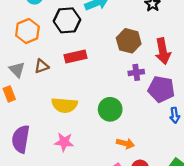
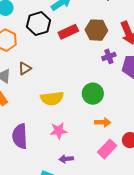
red rectangle: (76, 56) -> (68, 32), moved
orange arrow: (125, 143) -> (103, 122), moved

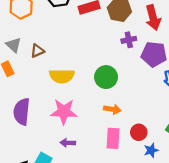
brown triangle: (25, 68) -> (37, 51), moved
pink star: (58, 131) -> (64, 112), size x1.4
pink rectangle: (107, 149) -> (113, 138), turned -48

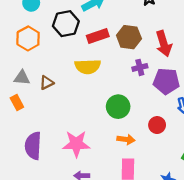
gray triangle: (13, 45) -> (22, 78), turned -35
yellow semicircle: (62, 76) -> (88, 67), moved
red circle: (139, 132) -> (157, 125), moved

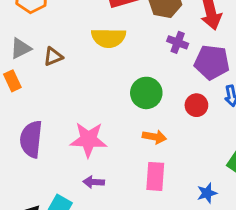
purple cross: (140, 67) -> (178, 42), turned 32
gray triangle: (22, 78) -> (21, 48), turned -35
red circle: (157, 125) -> (196, 105), moved

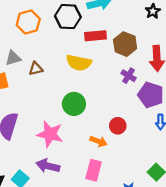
green circle: (146, 93) -> (74, 104), moved
red circle: (196, 105) -> (118, 126), moved
purple arrow: (94, 182) -> (48, 166), size x1.5

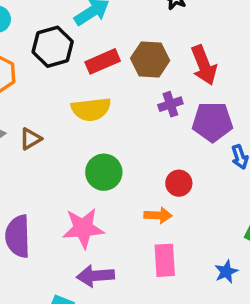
purple cross: (129, 76) -> (170, 104), turned -32

